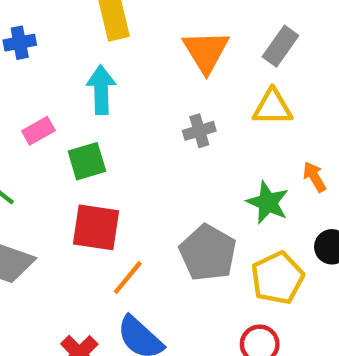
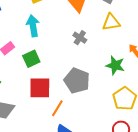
gray cross: (199, 131) -> (80, 38), turned -32
gray pentagon: (208, 253) -> (77, 81), moved

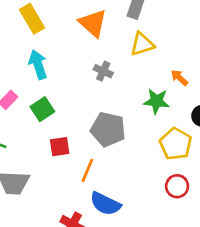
red square: (40, 88) -> (60, 147), size x0.7

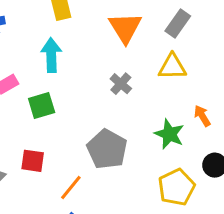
red square: (60, 147) -> (33, 161), moved

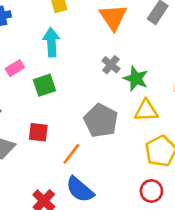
yellow triangle: (172, 67) -> (146, 111), moved
green star: (169, 134) -> (136, 79), moved

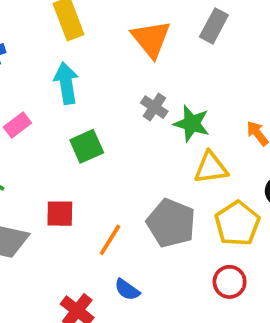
green square: (44, 85) -> (87, 146), moved
gray pentagon: (101, 121) -> (171, 223), moved
blue semicircle: (80, 190) -> (127, 290), size x0.6

